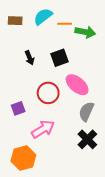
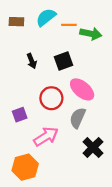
gray semicircle: (86, 112) -> (78, 118), moved

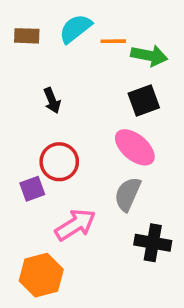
black square: (63, 61) -> (144, 101), moved
red circle: (51, 98) -> (59, 162), moved
black cross: (93, 147) -> (153, 243), turned -35

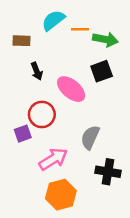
brown rectangle: (27, 36) -> (21, 41), moved
pink ellipse: (135, 147) -> (71, 89), moved
orange hexagon: (41, 275) -> (61, 195), moved

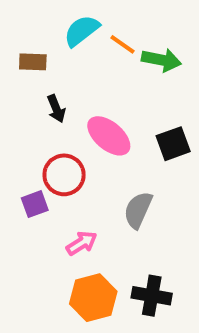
orange line: (80, 29) -> (122, 44), turned 36
black square: (102, 71) -> (173, 144), moved
pink arrow: (53, 159) -> (82, 243), size x0.7
black cross: (108, 172) -> (152, 296), moved

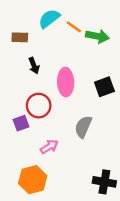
pink ellipse: (109, 136) -> (66, 82), turned 48
black cross: (152, 296) -> (104, 182), moved
orange hexagon: (93, 298) -> (33, 180), moved

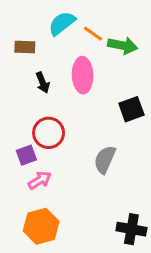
pink ellipse: (66, 82) -> (83, 75), moved
pink arrow: (49, 147) -> (40, 180), moved

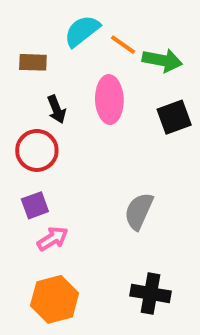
black square: (131, 109) -> (174, 117), moved
red circle: (49, 133) -> (37, 150), moved
black cross: (131, 229) -> (151, 293), moved

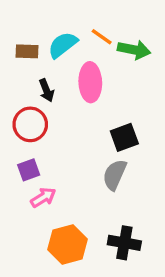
cyan semicircle: (82, 31) -> (63, 45), moved
black square: (174, 117) -> (124, 137), moved
orange hexagon: (55, 299) -> (68, 244), moved

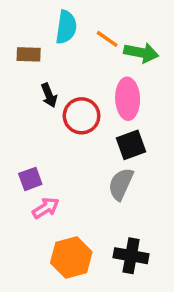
cyan semicircle: (63, 45) -> (66, 27), moved, turned 136
pink ellipse: (90, 82) -> (128, 99), moved
red circle: (30, 124) -> (82, 116), moved

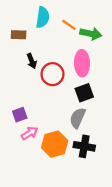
black cross: (131, 256) -> (84, 146), moved
orange hexagon: (71, 257) -> (55, 144), moved

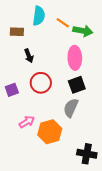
red circle: (52, 74) -> (41, 83), moved
purple square: (20, 115) -> (12, 90), moved
black cross: (84, 146) -> (87, 154), moved

